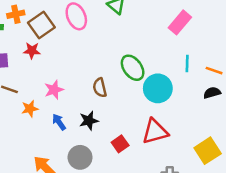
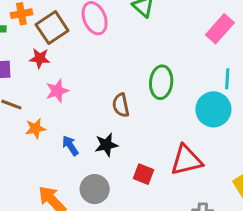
green ellipse: (133, 68) -> (161, 82), turned 40
cyan circle: (158, 88) -> (213, 109), moved
pink star: (54, 90) -> (57, 91), moved
red square: (120, 144) -> (144, 174), turned -35

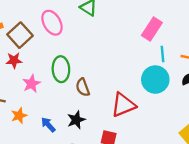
pink rectangle: (220, 29) -> (152, 29), moved
green ellipse: (161, 82) -> (61, 69), moved
red triangle: (186, 160) -> (123, 105), moved

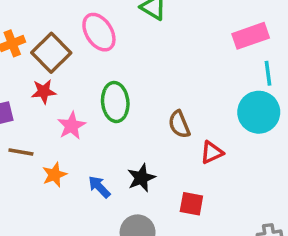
pink rectangle: (152, 29) -> (251, 36), turned 40
brown semicircle: (83, 87) -> (179, 124), moved
red triangle: (123, 105) -> (212, 152), size x0.6

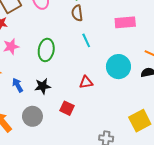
cyan line: (268, 73) -> (86, 40), moved, turned -32
green ellipse: (115, 102) -> (46, 50), moved
brown semicircle: (179, 124) -> (77, 13), moved

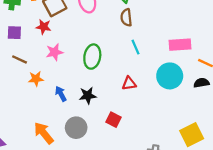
pink rectangle: (125, 22) -> (180, 45), moved
red triangle: (86, 82) -> (129, 83), moved

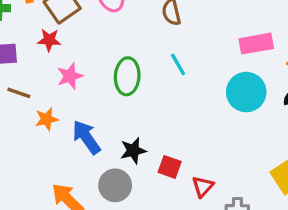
cyan line: (136, 47) -> (178, 64), moved
red triangle: (129, 83) -> (203, 187), moved, turned -32
blue arrow: (61, 94) -> (86, 137), size x1.5
black star: (88, 95) -> (133, 151), moved

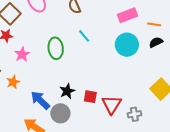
blue arrow: (86, 137) -> (40, 100), moved
red triangle: (203, 187) -> (112, 105), size x1.5

